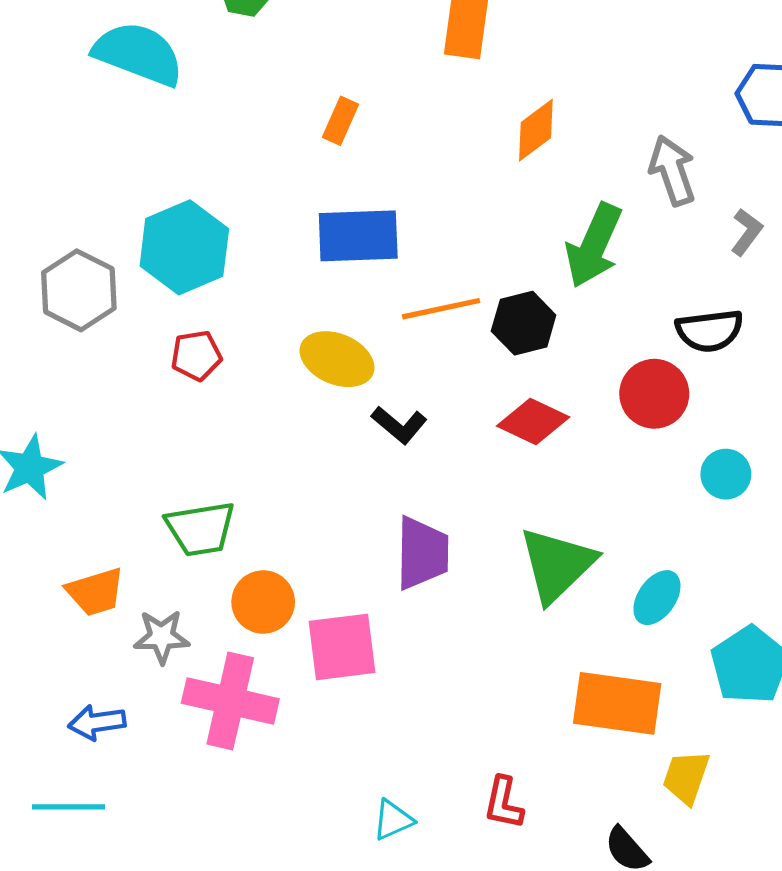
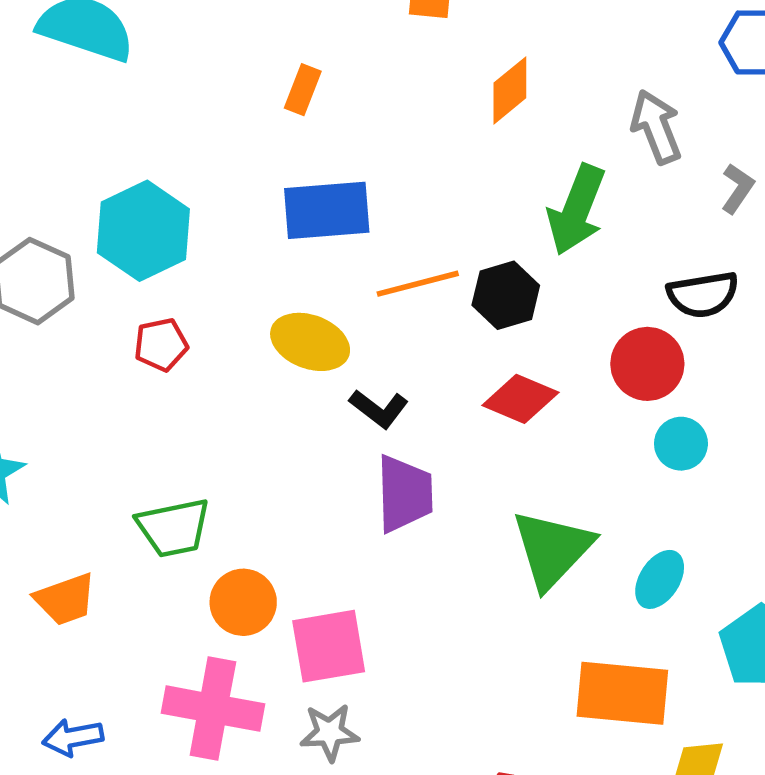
cyan circle: (726, 474) -> (681, 444), moved
purple trapezoid: (422, 553) -> (405, 494), moved
gray star: (162, 637) -> (330, 732), moved

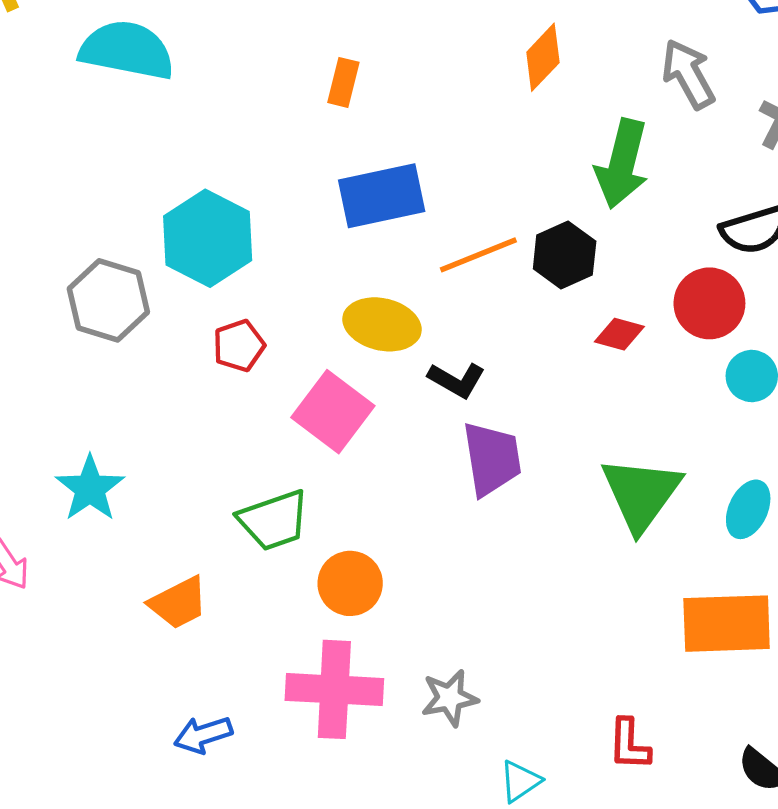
red diamond: (520, 399) -> (619, 334), moved, size x0.7
pink square: (329, 646) -> (333, 412), moved, turned -36

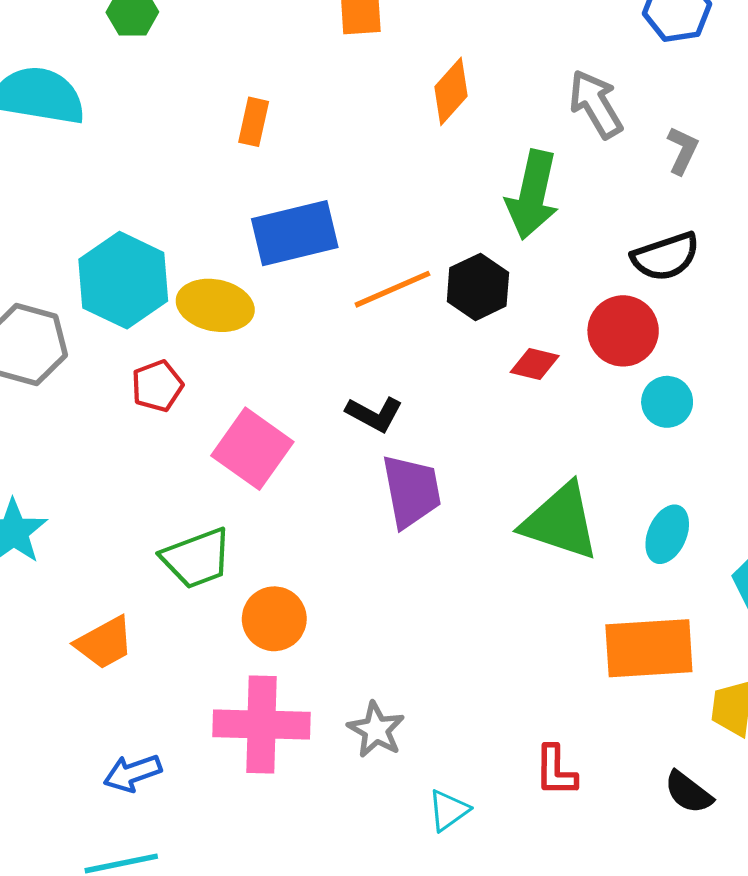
yellow ellipse: (382, 324) -> (215, 305), moved
green triangle: (641, 494) -> (560, 522), turned -46
gray star: (450, 698) -> (376, 730), turned -30

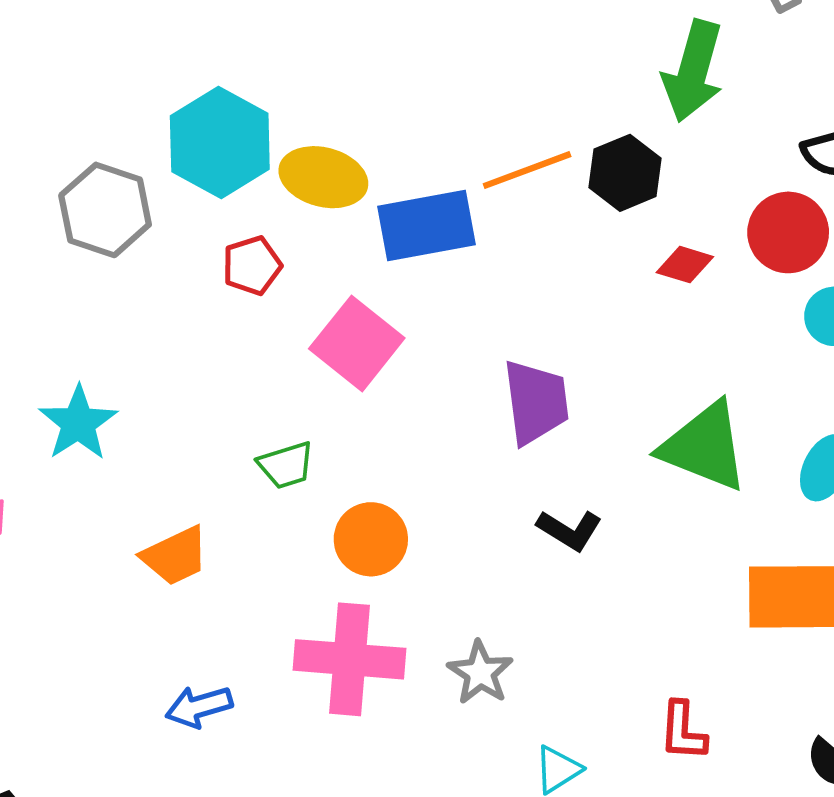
blue rectangle: (295, 233) -> (426, 225), moved
black L-shape: (374, 414) -> (569, 530), moved
green trapezoid: (197, 558) -> (286, 465), size x0.7

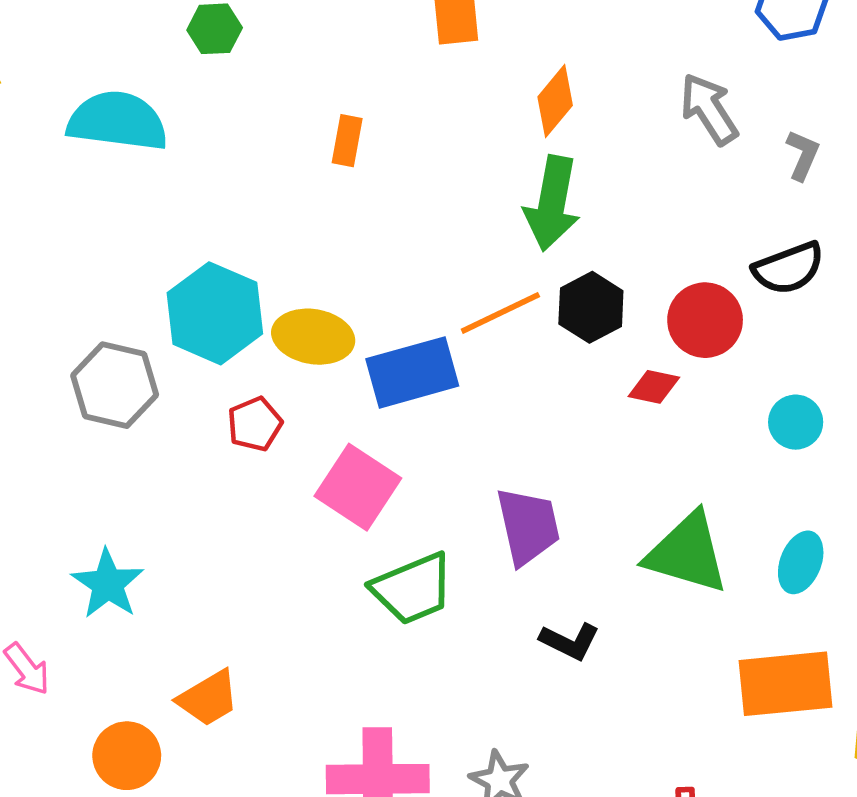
green arrow: (693, 71) -> (552, 203), moved
red circle: (788, 232) -> (705, 320), moved
green trapezoid: (286, 465) -> (413, 589), moved, size x1.6
orange circle: (371, 539) -> (127, 756), moved

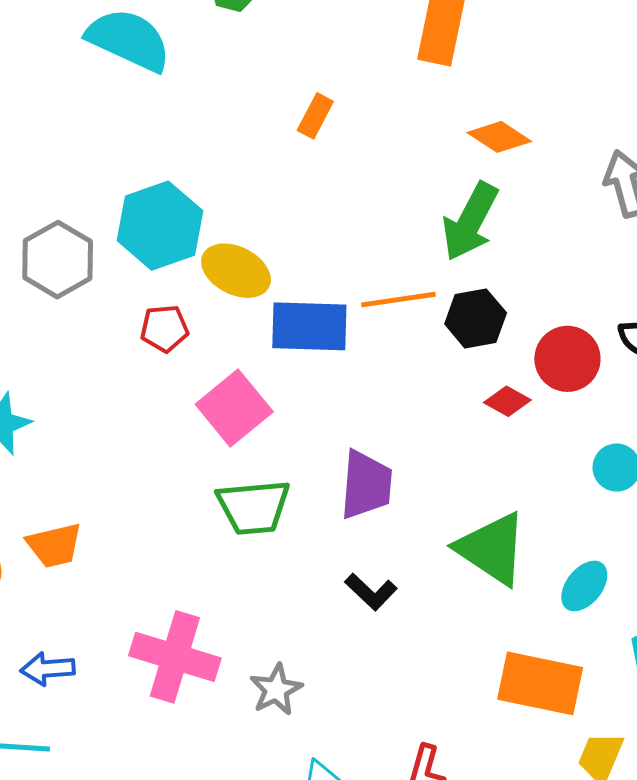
orange diamond: (555, 101) -> (499, 137), turned 66

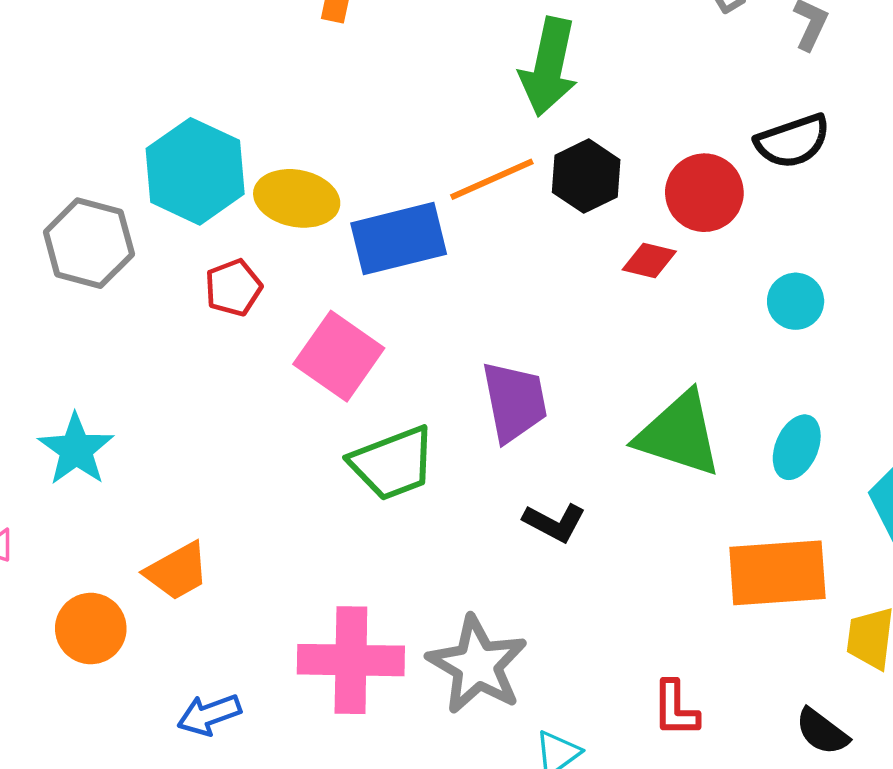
gray star: (276, 690) -> (477, 665), size x1.6

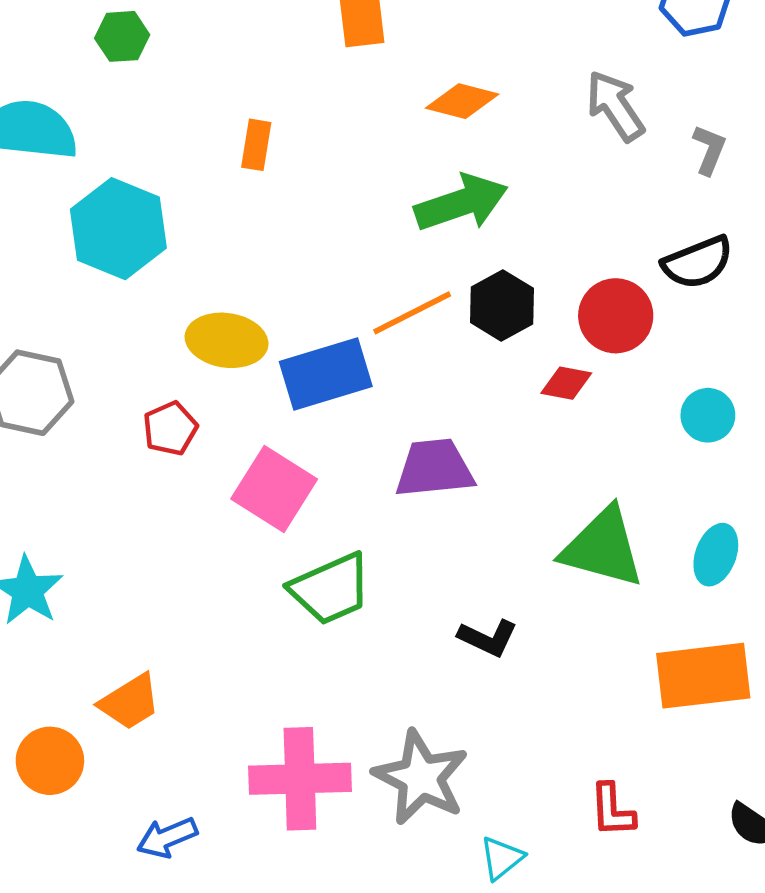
green arrow: (549, 67) -> (461, 203), turned -118
cyan hexagon: (195, 171) -> (118, 229), moved
purple trapezoid: (514, 402) -> (434, 468), moved, turned -82

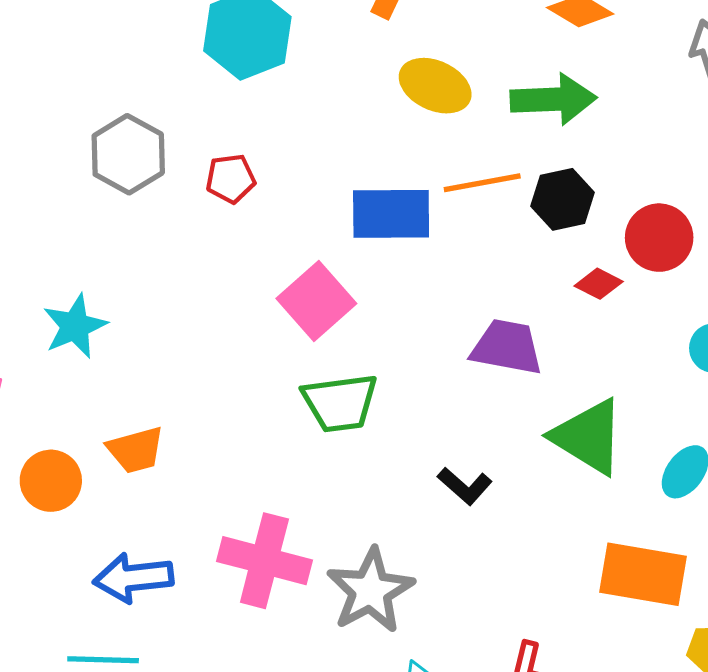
yellow ellipse: (227, 340) -> (435, 86), moved
red pentagon: (170, 429) -> (231, 179), moved
purple trapezoid: (434, 468) -> (507, 347), moved
blue arrow: (167, 837) -> (133, 578), size x1.4

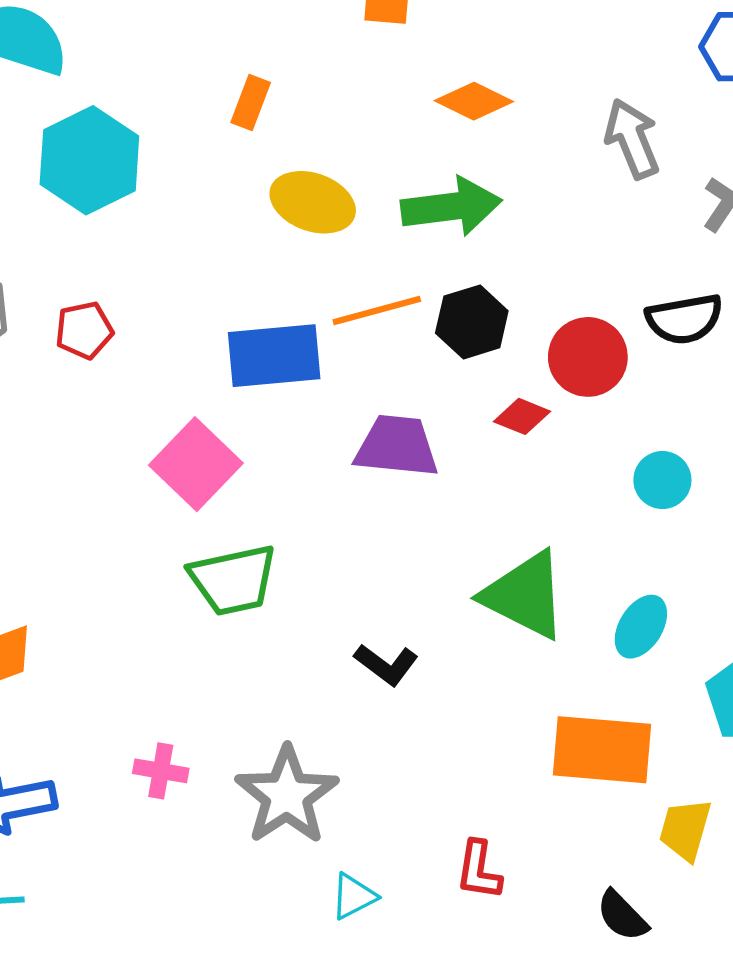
purple trapezoid: (507, 347) -> (397, 446), moved
pink cross: (264, 561) -> (161, 771), size x0.5

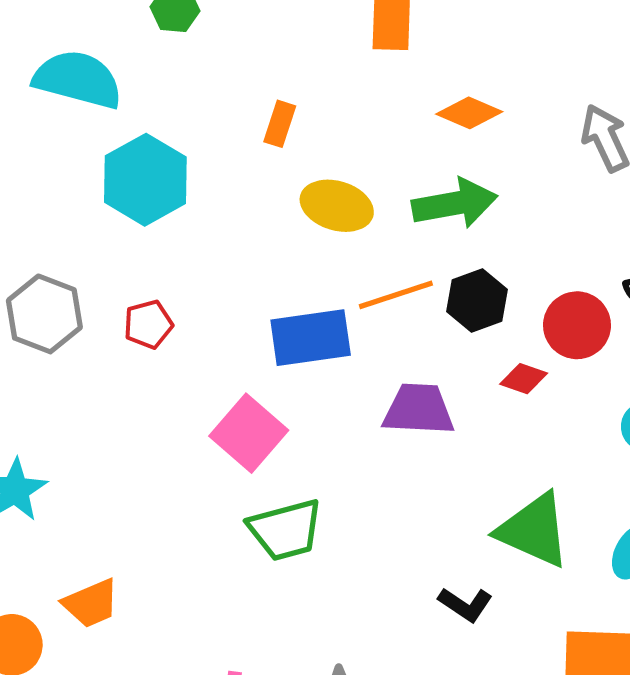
black L-shape: (386, 664) -> (465, 604), moved

